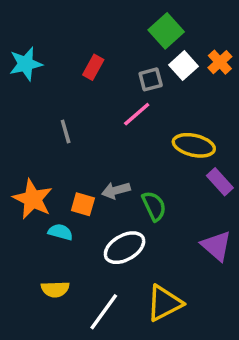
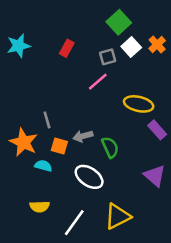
gray line: (66, 131) -> (47, 120), moved
white ellipse: (125, 248) -> (89, 177), turned 64

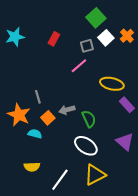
orange square: (59, 146) -> (48, 118), turned 32
white ellipse: (89, 177) -> (86, 146), moved

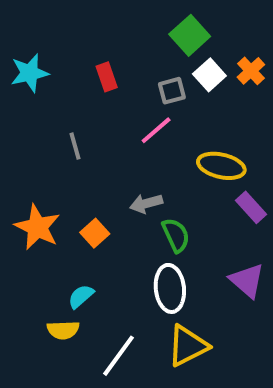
red rectangle: (54, 39) -> (107, 77), turned -48
gray line: (38, 97) -> (75, 146), moved
gray arrow: (67, 110) -> (146, 203), moved
cyan semicircle: (35, 134) -> (81, 296), moved, turned -56
white ellipse: (86, 146) -> (170, 288), turned 50

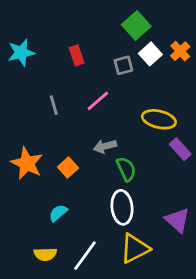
pink line: (156, 130) -> (98, 101), moved
purple triangle: (247, 281) -> (177, 220), moved
yellow semicircle: (63, 330) -> (45, 254), moved

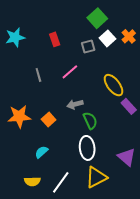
yellow ellipse: (159, 119) -> (113, 85), turned 40
orange star: (27, 163) -> (19, 117), turned -30

